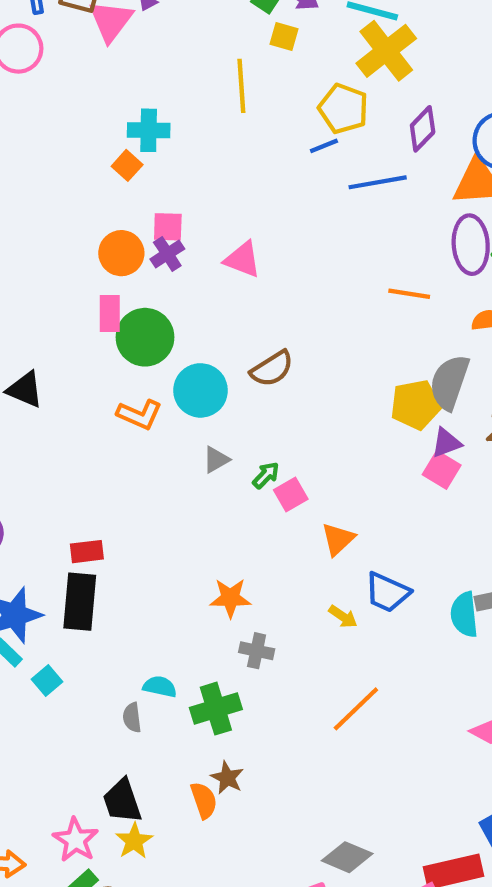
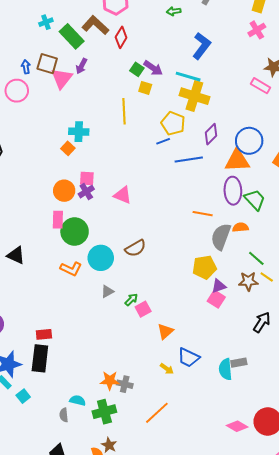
yellow cross: (386, 51) -> (194, 96), turned -36
gray semicircle: (449, 382) -> (221, 237), moved
orange star: (230, 598) -> (110, 381), moved
orange line: (356, 709) -> (157, 413), moved

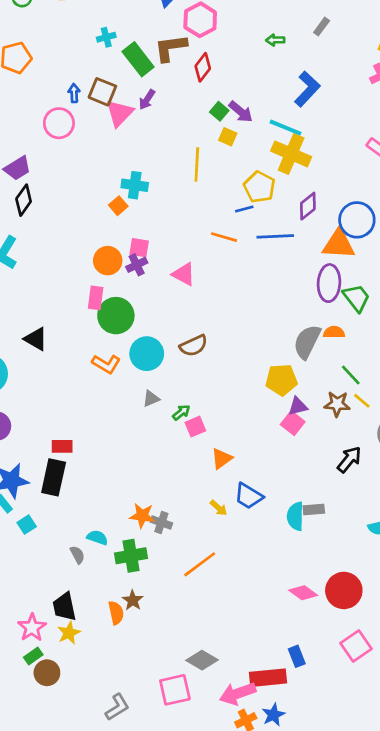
brown L-shape: (95, 25) -> (171, 48), turned -56
orange line: (203, 214) -> (224, 237), moved
gray semicircle: (64, 415) -> (77, 555), turned 152

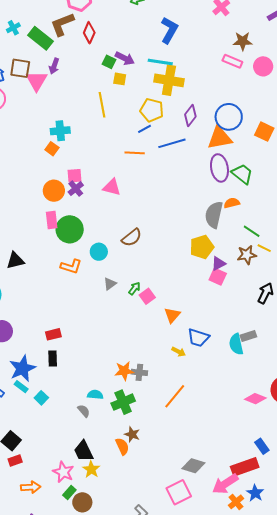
black triangle: (36, 339) -> (15, 261), turned -30
cyan circle: (147, 354) -> (99, 252), size x0.7
black rectangle: (54, 477) -> (53, 359), size x0.6

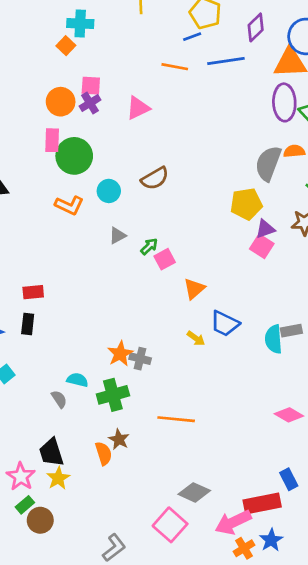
pink triangle: (112, 187) -> (138, 108), turned -48
orange star: (124, 371) -> (120, 354), turned -30
orange line: (175, 396) -> (176, 419), moved, turned 48
pink square: (179, 492) -> (170, 525), turned -30

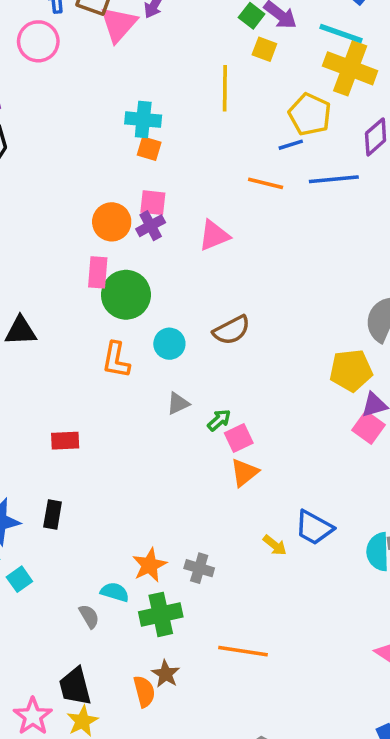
orange square: (66, 46) -> (149, 149), moved, turned -30
orange L-shape: (69, 205) -> (116, 360), turned 72
orange triangle: (194, 289) -> (244, 473), moved
red rectangle: (33, 292) -> (65, 441), moved
orange star: (120, 354) -> (150, 565), moved

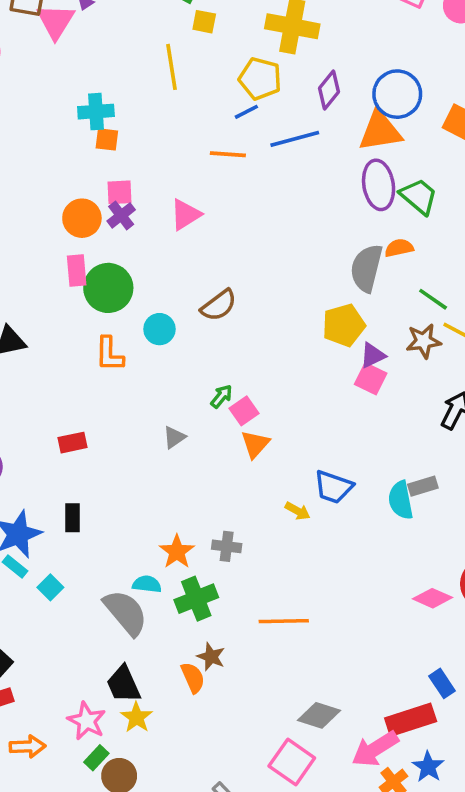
gray triangle: (178, 403) -> (174, 437), moved
gray semicircle: (89, 616) -> (126, 613), size x2.0

